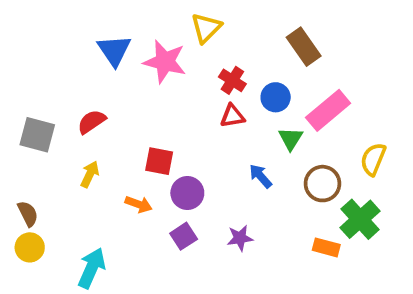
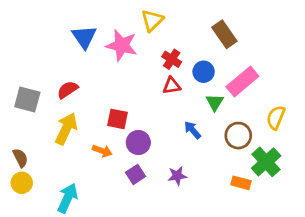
yellow arrow: (90, 174) -> (66, 129), size x1.6

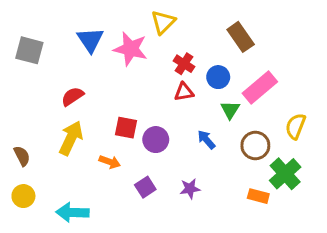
gray square: (27, 99) -> (29, 50), moved
purple circle: (138, 143) -> (156, 140), moved
brown semicircle: (20, 158) -> (22, 156), moved
cyan arrow: (68, 198) -> (72, 212), turned -112

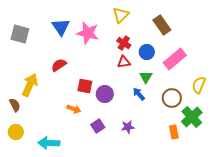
yellow triangle: (163, 22) -> (121, 15), moved
red semicircle: (72, 96) -> (59, 65), moved
green triangle: (230, 110) -> (146, 77), moved
yellow arrow: (71, 138) -> (30, 85), moved
orange rectangle: (258, 196) -> (174, 132), turned 64

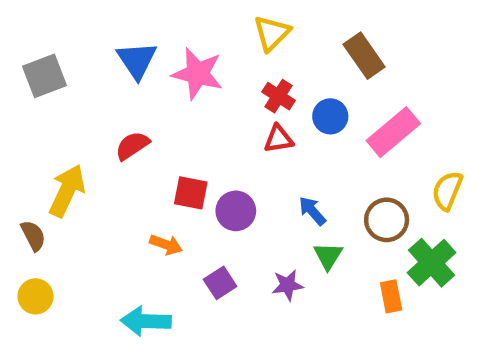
gray square: (20, 34) -> (45, 76), turned -36
green triangle: (146, 77) -> (328, 256), moved
cyan arrow: (49, 143) -> (146, 321), moved

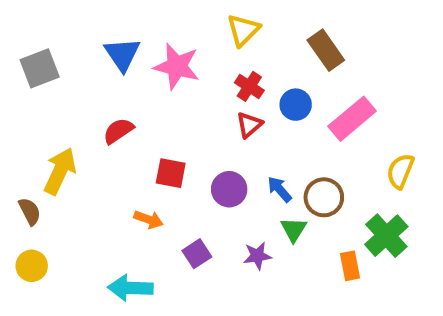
red triangle: (279, 139) -> (249, 125), turned -32
purple circle: (236, 211) -> (229, 189), moved
brown circle: (387, 220) -> (324, 197), moved

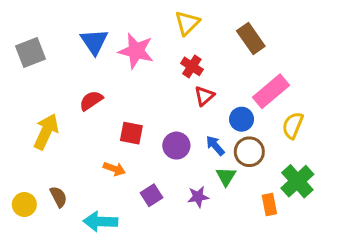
blue circle: (296, 105) -> (242, 119), moved
red triangle: (249, 125) -> (204, 96), moved
yellow semicircle: (400, 171) -> (293, 125), moved
brown semicircle: (30, 211) -> (58, 197), moved

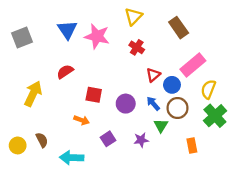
red triangle: (204, 96) -> (153, 75), moved
green cross: (297, 181) -> (215, 116), moved

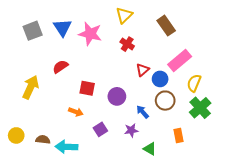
gray square: (22, 37) -> (33, 31), moved
blue arrow: (153, 104) -> (143, 112), moved
green triangle: (161, 126) -> (150, 149), moved, turned -32
brown semicircle: (42, 140) -> (43, 140), moved, turned -56

